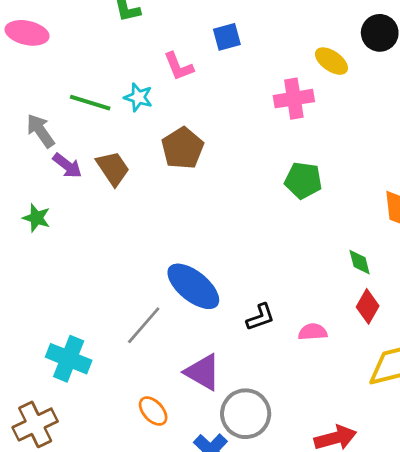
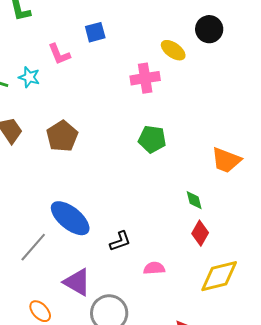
brown pentagon: (183, 148) -> (62, 136), moved
pink semicircle: (313, 332) -> (154, 268), moved

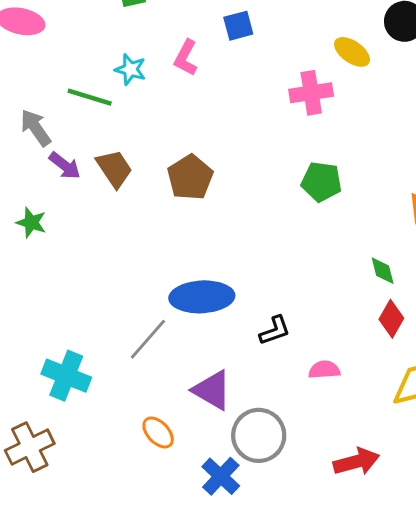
pink L-shape: (59, 54) -> (186, 58), turned 50
cyan star: (29, 77) -> (130, 69), moved
blue ellipse: (70, 218) -> (202, 297), turned -42

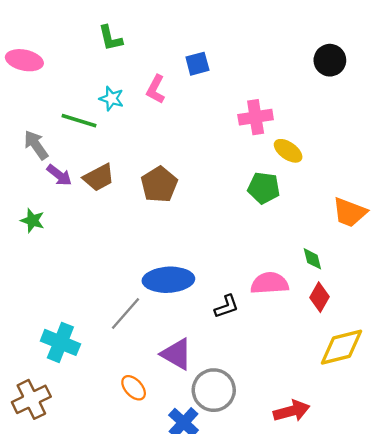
yellow ellipse: (352, 52) -> (288, 151), moved
brown trapezoid: (114, 169) -> (99, 178), turned 96
pink semicircle: (324, 370) -> (269, 283), moved, size x1.5

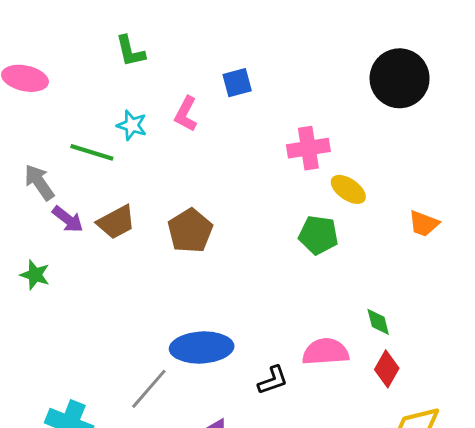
black circle: (330, 60) -> (400, 78), size x1.5
orange trapezoid: (350, 212) -> (424, 224), moved, size x0.7

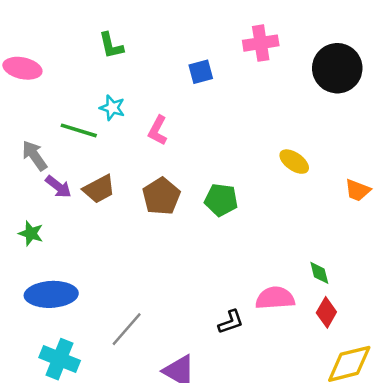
pink L-shape: (186, 114) -> (158, 130), moved
pink cross: (308, 148) -> (261, 43), moved
green pentagon: (318, 235) -> (221, 200), moved
blue ellipse: (202, 347) -> (51, 294), moved

